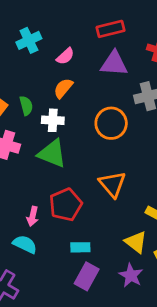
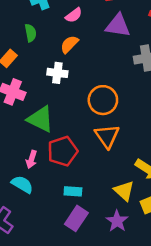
green semicircle: (26, 106) -> (31, 33), moved
orange circle: (111, 123) -> (103, 100), moved
green triangle: (52, 154) -> (40, 119), moved

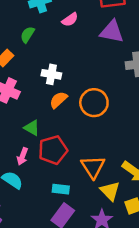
green semicircle: (31, 33) -> (27, 35), turned -140
orange semicircle: (69, 44) -> (58, 100), moved
green triangle: (40, 119) -> (32, 128), moved, size x0.6
orange triangle: (107, 136) -> (93, 167), moved

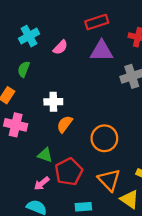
orange circle: (94, 103) -> (104, 138), moved
pink arrow: (22, 156) -> (42, 183), turned 42

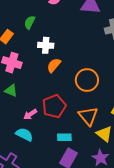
green semicircle: (24, 69) -> (30, 22), moved
green triangle: (45, 155) -> (11, 91), moved

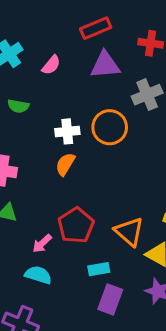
green semicircle: (30, 22) -> (18, 106), turned -96
white cross: (46, 45) -> (67, 131), moved
orange circle: (87, 80) -> (110, 127), moved

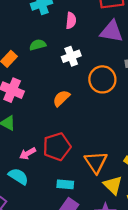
pink semicircle: (51, 65) -> (71, 21), turned -49
green semicircle: (18, 106) -> (38, 45), turned 140
white cross: (67, 131) -> (71, 56), moved, turned -30

